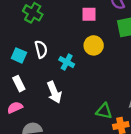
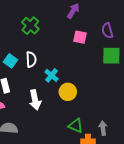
yellow circle: (94, 45) -> (68, 92), moved

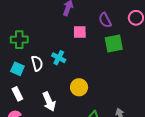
green cross: (30, 26) -> (19, 40), moved, turned -30
cyan cross: (52, 75) -> (59, 58), moved

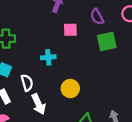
cyan cross: (59, 58) -> (48, 57), turned -32
white semicircle: (37, 63) -> (27, 83), moved

